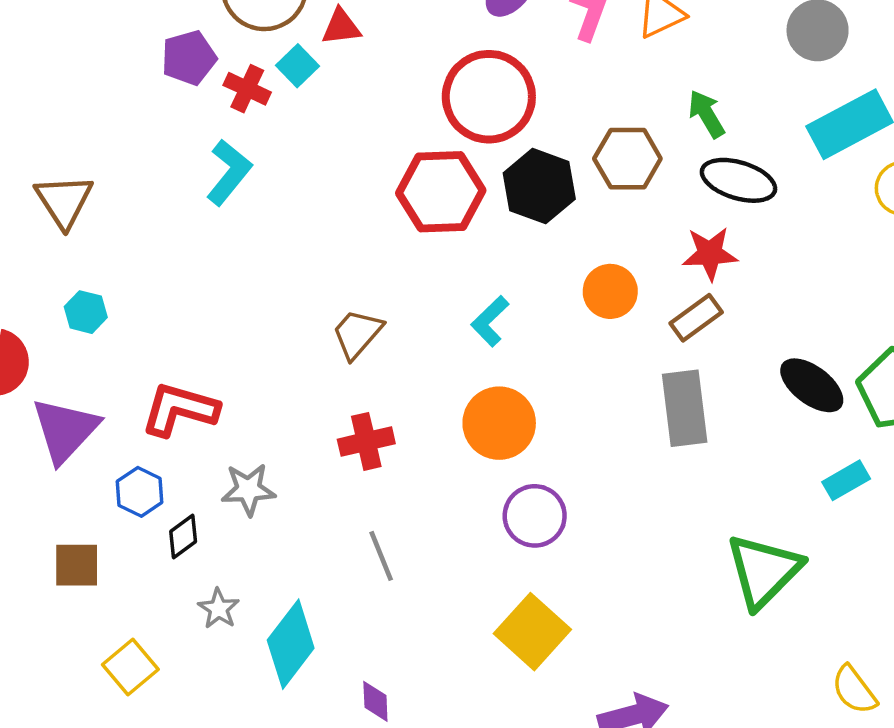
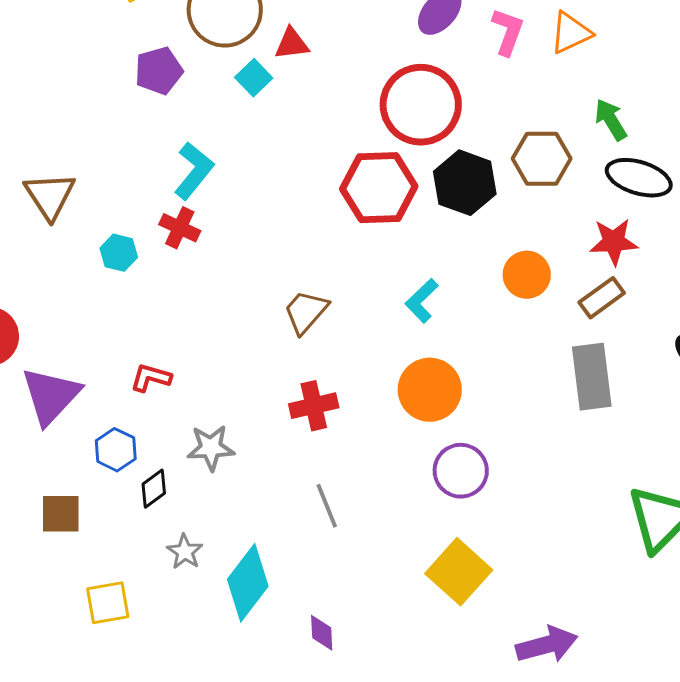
red cross: (247, 89) -> (180, 228), moved
cyan hexagon: (86, 312) -> (119, 253), moved
red L-shape: (180, 409) -> (151, 378), size x0.6
yellow square: (130, 667) -> (108, 603), turned 30

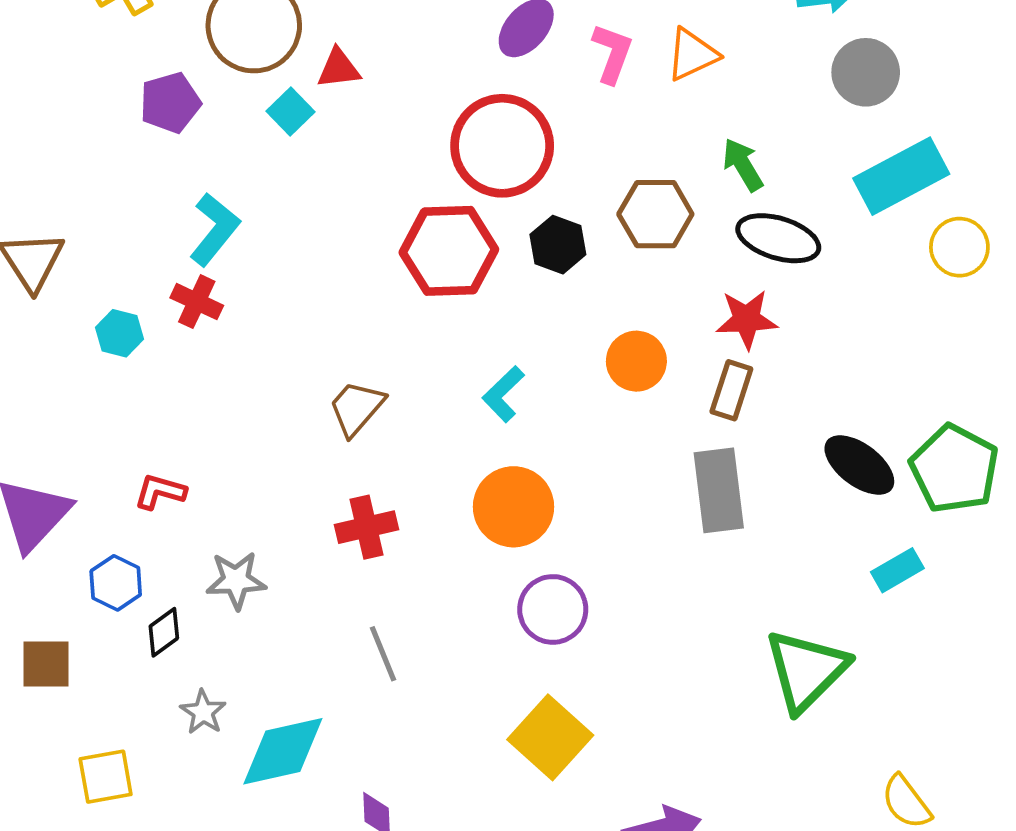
black hexagon: (465, 183) -> (558, 245), size x0.7
brown rectangle: (602, 298) -> (731, 390), turned -36
cyan diamond: (248, 583) -> (283, 751), turned 40

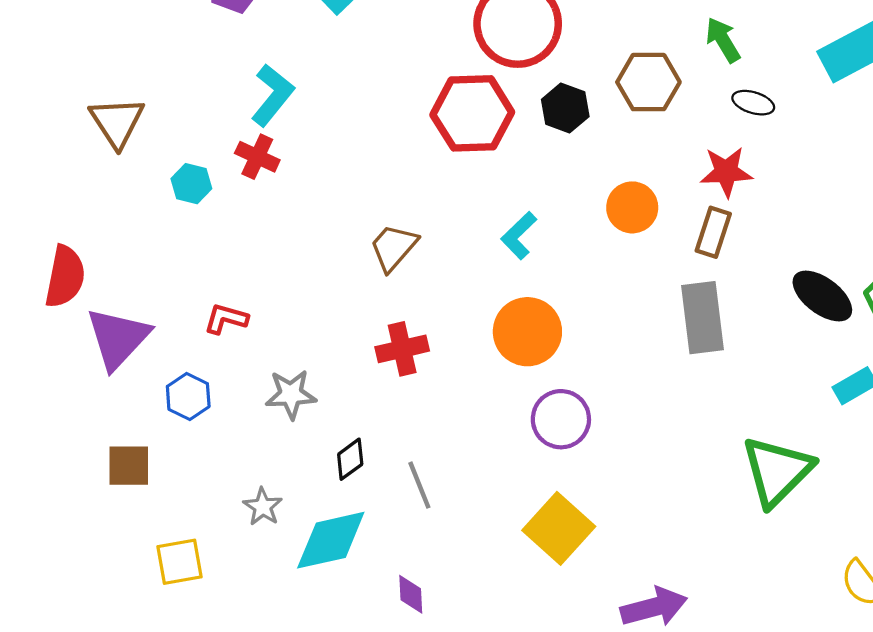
black ellipse: (778, 238) -> (753, 103), size x0.6
black diamond: (164, 632) -> (350, 459), moved
gray line: (383, 654) -> (419, 485), moved

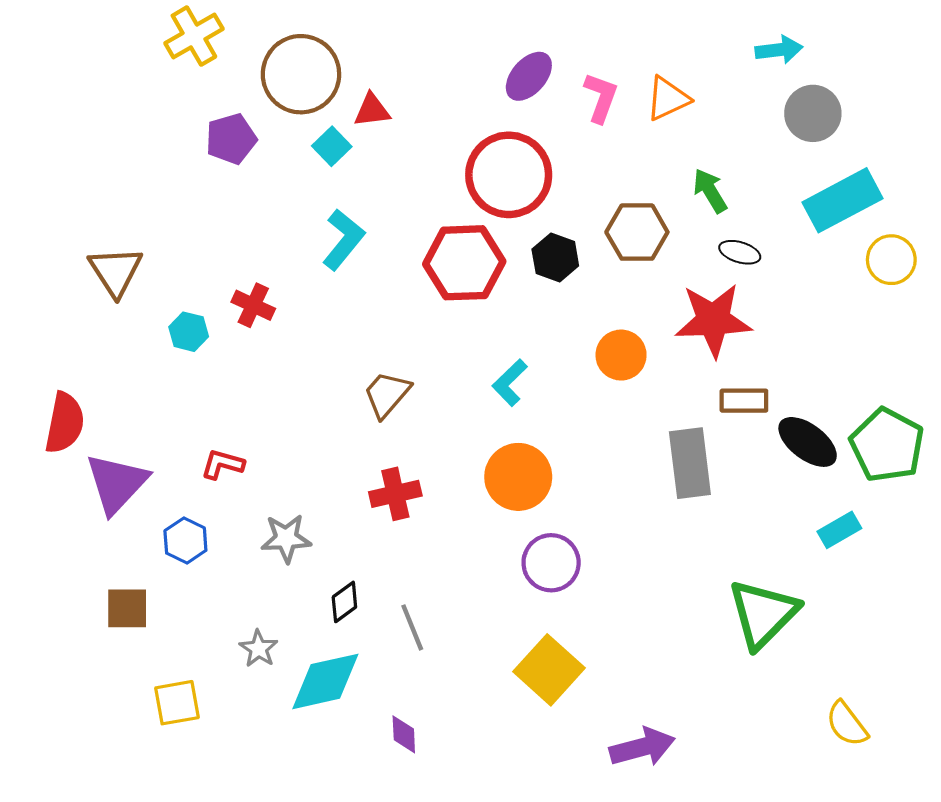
cyan L-shape: (272, 95) -> (343, 240), moved
red star: (726, 172) -> (713, 320), size x1.5
brown rectangle: (713, 232) -> (744, 401), moved, turned 72

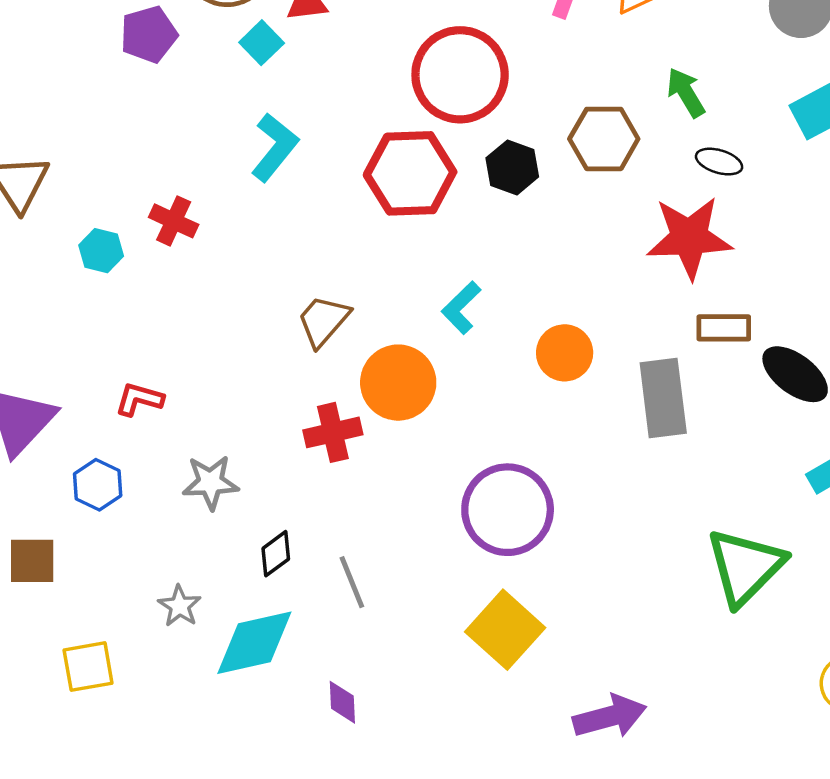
orange circle: (621, 355) -> (565, 353), moved
orange circle: (518, 477) -> (398, 383), moved
purple circle: (551, 563) -> (508, 510), size x1.4

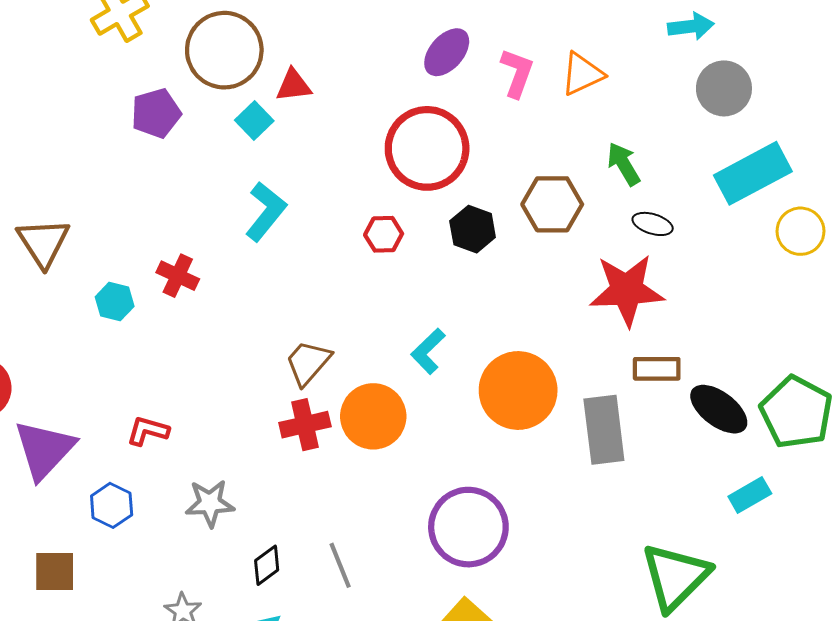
red hexagon: (410, 173) -> (384, 234), size x0.5
orange circle: (565, 353) -> (518, 390), size x1.6
red cross: (333, 432) -> (305, 425), moved
gray line: (352, 582) -> (340, 565), moved

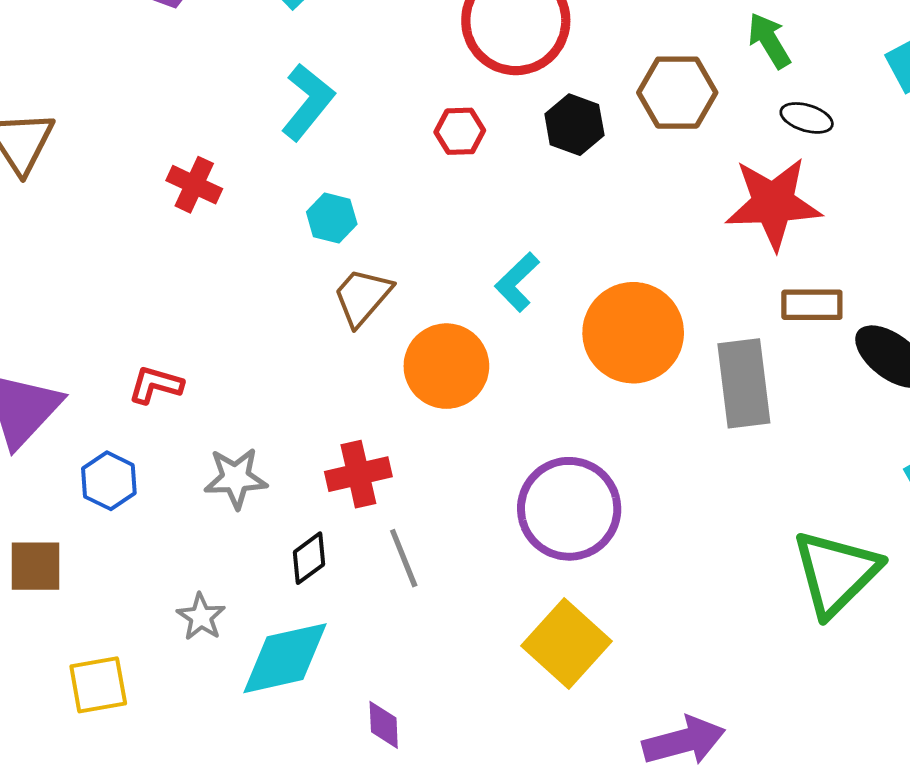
cyan hexagon: (115, 302) -> (332, 218), moved
red cross: (305, 425) -> (358, 474), moved

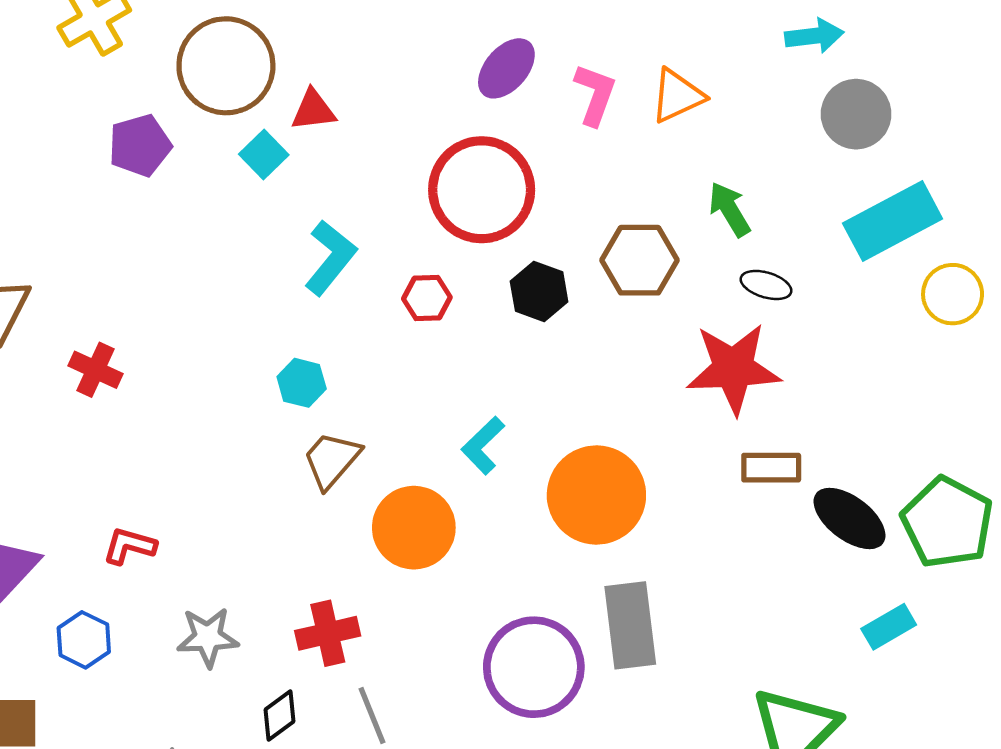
cyan L-shape: (308, 102) -> (330, 258), moved
red cross: (194, 185) -> (96, 370), moved
gray rectangle: (744, 383) -> (630, 625), moved

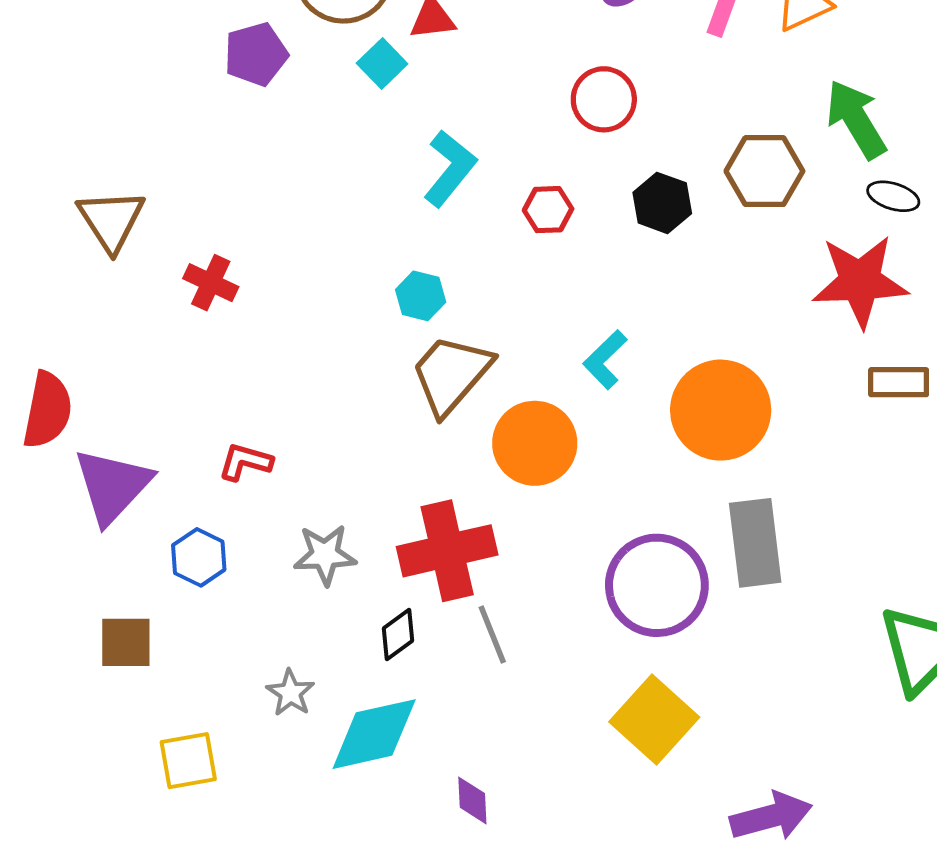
red circle: (482, 190) -> (604, 99), size x0.6
green arrow: (729, 209) -> (856, 119), size x1.4
brown trapezoid: (332, 460) -> (451, 374), size x1.4
red cross: (328, 633) -> (447, 551), size x1.5

